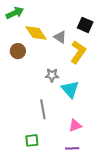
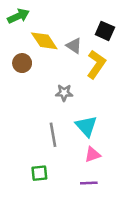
cyan triangle: (70, 89) -> (86, 126), moved

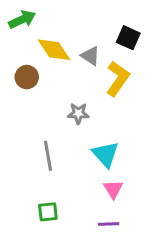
gray line: (53, 135) -> (48, 156), moved
pink triangle: (93, 155) -> (113, 189), turned -42

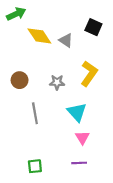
brown circle: (27, 77) -> (20, 80), moved
yellow L-shape: (118, 79) -> (89, 74), moved
green square: (48, 212) -> (35, 166), moved

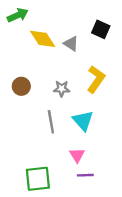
gray line: (35, 113) -> (51, 122), moved
pink triangle: (82, 138) -> (77, 155), moved
green square: (35, 166) -> (38, 179), size x1.6

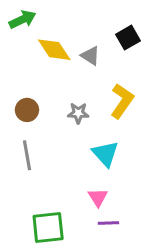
black square: (101, 29) -> (128, 38), turned 36
gray line: (51, 122) -> (27, 155), moved

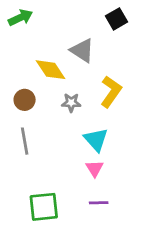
black square: (128, 38) -> (116, 19), moved
yellow diamond: (54, 50) -> (51, 70), moved
gray triangle: (90, 56) -> (82, 50), size x1.4
pink triangle: (98, 197) -> (95, 168), moved

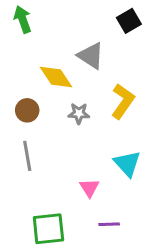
green arrow: (20, 18) -> (23, 19), turned -85
cyan triangle: (96, 140) -> (127, 163), moved
pink triangle: (95, 168) -> (89, 188), moved

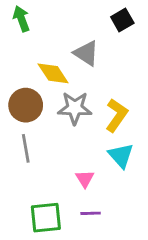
yellow L-shape: (123, 101) -> (117, 115), moved
brown circle: (27, 110) -> (26, 105), size x1.5
gray star: (79, 113) -> (75, 108), size x1.6
purple line: (109, 224) -> (91, 213), moved

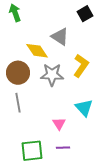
yellow L-shape: (117, 115) -> (81, 66), moved

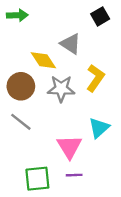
green arrow: (15, 13) -> (17, 15), turned 108
gray line: (18, 103) -> (21, 122), turned -42
cyan triangle: (84, 108) -> (99, 128), turned 30
pink triangle: (59, 124) -> (69, 147), size x1.6

